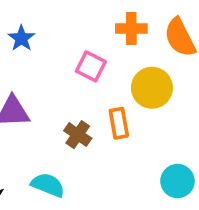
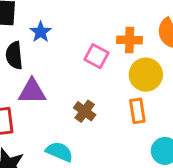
orange cross: (131, 28) -> (130, 40), moved
orange rectangle: (119, 123) -> (137, 111), moved

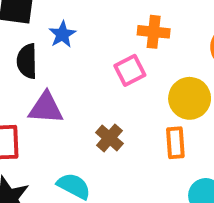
orange cross: (130, 40) -> (154, 32), moved
pink square: (96, 56) -> (130, 70), turned 30

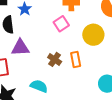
orange rectangle: (175, 143) -> (76, 59), moved

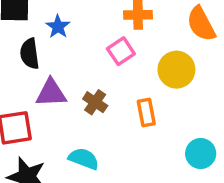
brown cross: (55, 59) -> (95, 102), moved

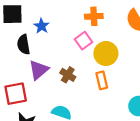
yellow circle: (176, 70) -> (106, 53), moved
purple triangle: (51, 93) -> (39, 70), turned -35

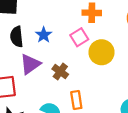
blue star: (41, 26) -> (44, 35), moved
orange rectangle: (102, 80) -> (76, 100), moved

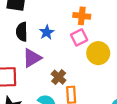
orange cross: (92, 13) -> (82, 16), moved
brown cross: (60, 72) -> (59, 77), moved

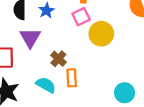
purple triangle: (32, 58) -> (30, 38), turned -30

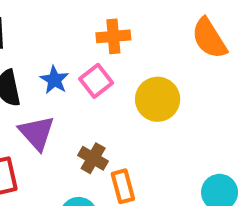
pink square: (81, 17) -> (96, 81), moved

